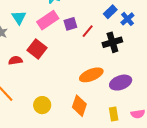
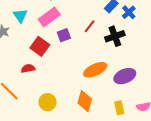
purple square: (70, 24) -> (64, 35), moved
red semicircle: (15, 60) -> (28, 69), moved

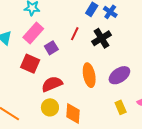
red semicircle: (28, 69) -> (52, 84), moved, size x1.5
orange ellipse: (95, 70) -> (89, 75), turned -65
orange diamond: (85, 101) -> (73, 114), moved
yellow circle: (47, 102) -> (50, 107), moved

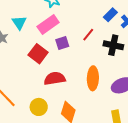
black cross: (102, 38) -> (113, 45), turned 30
yellow circle: (50, 107) -> (39, 107), moved

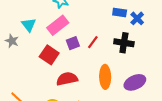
blue rectangle: (110, 15) -> (120, 13), turned 56
red line: (88, 35) -> (93, 42), moved

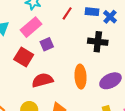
red line: (93, 42) -> (67, 13), moved

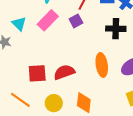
purple square: (47, 44) -> (76, 21), moved
red square: (24, 57) -> (37, 73), moved, turned -30

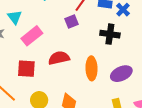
pink rectangle: (48, 20) -> (32, 36), moved
red semicircle: (64, 72) -> (59, 58), moved

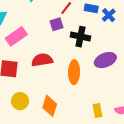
black cross: (110, 34) -> (80, 37), moved
purple ellipse: (121, 74) -> (105, 60), moved

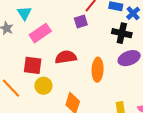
black cross: (80, 37) -> (122, 33), moved
yellow circle: (20, 101) -> (43, 86), moved

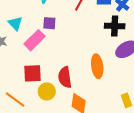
purple square: (81, 22) -> (49, 23), moved, turned 32
red semicircle: (66, 57) -> (65, 77), moved, turned -80

